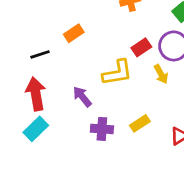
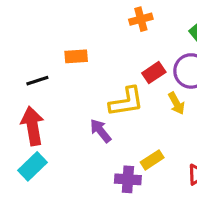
orange rectangle: (74, 33) -> (76, 56), turned 30
purple arrow: (82, 97) -> (100, 131), moved
purple cross: (102, 129) -> (128, 179), moved

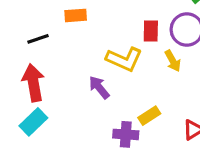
red rectangle: (154, 73) -> (151, 31), turned -55
yellow L-shape: (126, 102) -> (124, 59), turned 33

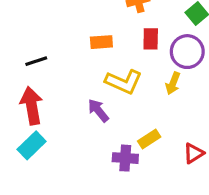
orange rectangle: (76, 15) -> (101, 42), moved
red rectangle: (151, 31) -> (151, 39), moved
yellow arrow: (173, 61) -> (173, 83), turned 50

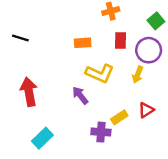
black line: (36, 61) -> (20, 38), moved, turned 35
cyan rectangle: (32, 145) -> (42, 138), moved
red triangle: (194, 153) -> (146, 110), moved

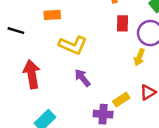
black line: (20, 38) -> (16, 31), moved
orange rectangle: (83, 43) -> (52, 15), moved
yellow L-shape: (100, 73) -> (73, 45), moved

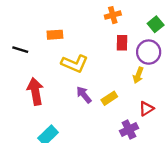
yellow rectangle: (121, 100) -> (109, 98), moved
purple cross: (103, 114) -> (129, 129), moved, turned -30

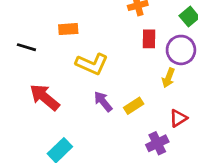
red arrow: (35, 91) -> (45, 97), turned -40

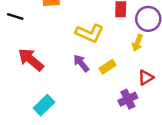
yellow L-shape: (92, 64) -> (90, 33), moved

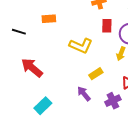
purple arrow: (81, 63) -> (84, 94), moved

